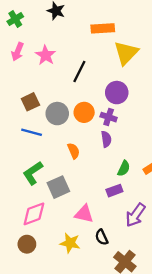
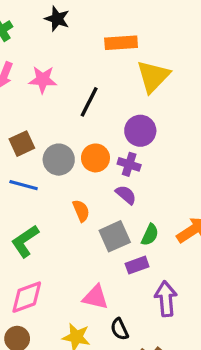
pink star: (46, 55) -> (43, 80), turned -30
purple semicircle: (106, 139) -> (126, 195), turned -42
gray square: (58, 187) -> (115, 236), moved
purple arrow: (135, 215) -> (166, 299), turned 140

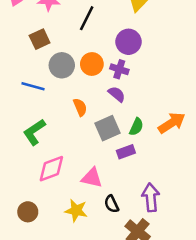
brown square: (22, 144) -> (40, 39), moved
pink diamond: (27, 297) -> (51, 169), moved
purple arrow: (166, 299) -> (151, 197), moved

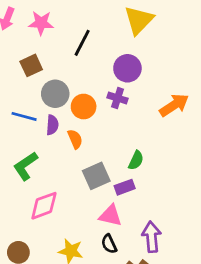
orange circle: (92, 64) -> (84, 107), moved
purple semicircle: (117, 94) -> (52, 125), moved, turned 54
orange arrow: (172, 123) -> (174, 105), moved
gray square: (108, 128) -> (96, 176), moved
pink triangle: (92, 178) -> (110, 216), moved

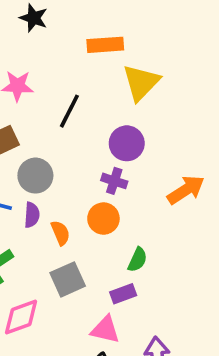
orange circle: (84, 107) -> (103, 219), moved
gray square: (96, 176) -> (68, 279), moved

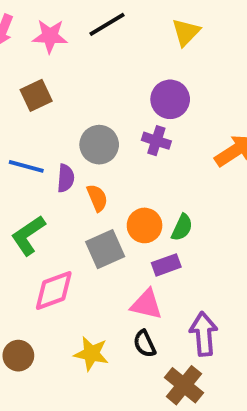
yellow triangle: (141, 82) -> (186, 32), size x0.7
black line: (69, 111) -> (107, 24), moved, turned 32
gray circle: (35, 176) -> (99, 145), moved
orange circle: (103, 219) -> (145, 225), moved

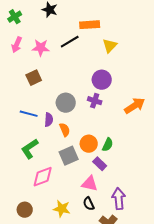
purple rectangle: (166, 265) -> (100, 164), turned 64

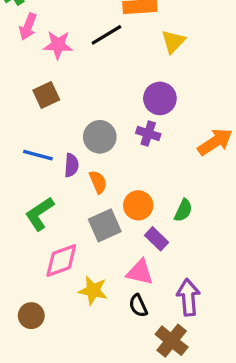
pink arrow: (17, 45) -> (28, 27), moved
green semicircle: (108, 145) -> (183, 210), moved
yellow star: (62, 209) -> (93, 291), moved

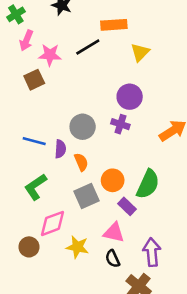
brown square: (46, 95) -> (34, 80), moved
green semicircle: (183, 210) -> (148, 184), size x1.6
brown circle: (31, 316) -> (29, 247), moved

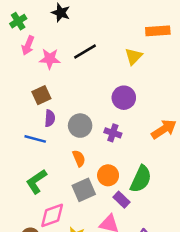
orange rectangle: (114, 25) -> (158, 31), moved
brown square: (34, 80) -> (41, 95), moved
purple cross: (120, 124) -> (113, 133), moved
purple semicircle: (60, 149) -> (50, 118), moved

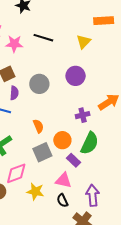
black line: (85, 52) -> (43, 38), turned 48
gray circle: (80, 126) -> (39, 84), moved
purple cross: (113, 133) -> (83, 115), moved, turned -32

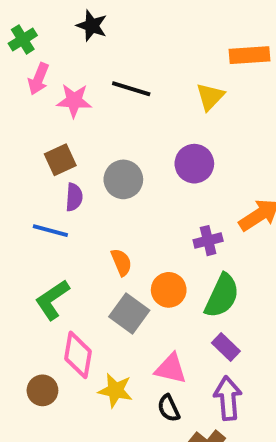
gray square: (42, 152) -> (129, 313), turned -30
purple rectangle: (74, 160) -> (226, 347), moved
pink diamond: (16, 173) -> (78, 355), turned -60

